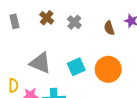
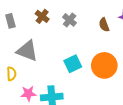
gray triangle: (40, 63) -> (27, 51), moved
yellow semicircle: (13, 85) -> (11, 74), moved

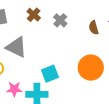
cyan square: (73, 64) -> (50, 74), moved

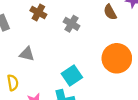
gray cross: (60, 20) -> (71, 24), moved
gray triangle: (16, 47) -> (27, 54), size x0.6

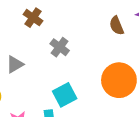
gray cross: (71, 24) -> (60, 47), moved
gray triangle: (27, 54) -> (15, 64), turned -49

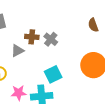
brown cross: (33, 18) -> (32, 37), moved, turned -32

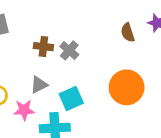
gray triangle: (17, 51) -> (39, 85), moved
pink star: (19, 93) -> (24, 110), moved

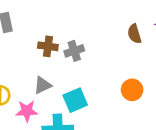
gray cross: (69, 50) -> (74, 51), turned 30
orange circle: (127, 87) -> (132, 90), size x0.6

